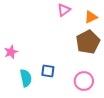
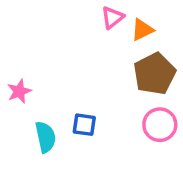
orange triangle: (91, 17) -> (142, 30), moved
pink circle: (84, 81) -> (160, 125), moved

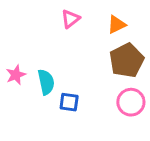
pink triangle: (112, 17) -> (70, 19), moved
cyan semicircle: (46, 137) -> (46, 82), moved

